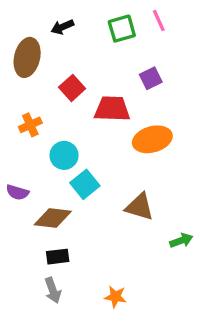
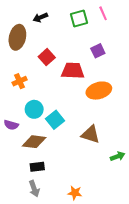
cyan circle: (64, 155) -> (34, 109), moved

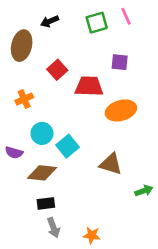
purple square: (98, 51) -> (120, 62), turned 32
gray arrow: (34, 189) -> (53, 228), moved

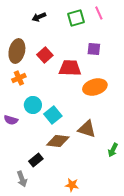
brown ellipse: (22, 46) -> (17, 51), moved
brown diamond: (42, 173) -> (58, 141), moved
green arrow: (144, 191) -> (113, 150), turned 136
black rectangle: (46, 203) -> (36, 160), turned -32
gray arrow: (53, 228) -> (22, 179), moved

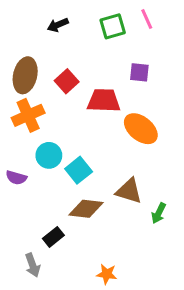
orange cross: (19, 78) -> (28, 115), size x1.5
orange ellipse: (95, 87) -> (141, 129), turned 55
green arrow: (113, 150) -> (159, 213), moved

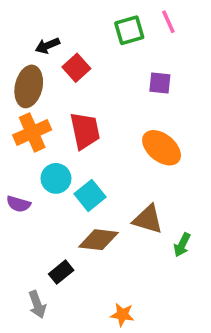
black arrow: (58, 25) -> (47, 46), moved
red square: (67, 81) -> (76, 68), moved
red trapezoid: (104, 101) -> (85, 131), moved, turned 76

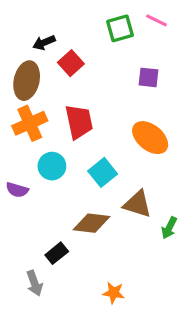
pink line: (168, 22) -> (156, 20), turned -40
cyan square: (90, 195) -> (103, 172), moved

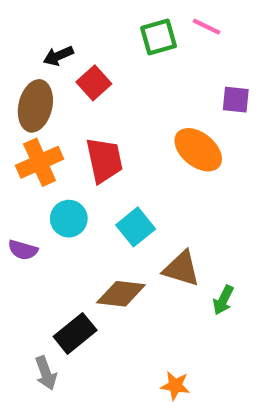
purple square: (149, 77) -> (236, 100), moved
orange ellipse: (150, 138) -> (198, 150), moved
black rectangle: (57, 253) -> (75, 333), size x1.4
orange star: (114, 293) -> (175, 386), moved

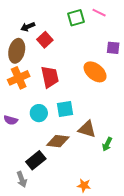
cyan circle: (69, 219) -> (39, 113), moved
cyan square: (136, 227) -> (65, 109), turned 30

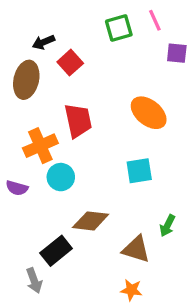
pink line: (99, 13) -> (155, 20), turned 40
purple square: (113, 48) -> (177, 53), moved
orange cross: (19, 78) -> (40, 146), moved
cyan square: (65, 109) -> (139, 171), moved
brown triangle: (87, 129) -> (136, 249), moved

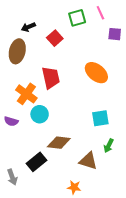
red square: (70, 63) -> (55, 38), moved
orange cross: (40, 146) -> (26, 94), turned -30
cyan square: (139, 171) -> (100, 118), moved
gray arrow: (34, 281) -> (12, 177), moved
orange star: (131, 290) -> (74, 187), moved

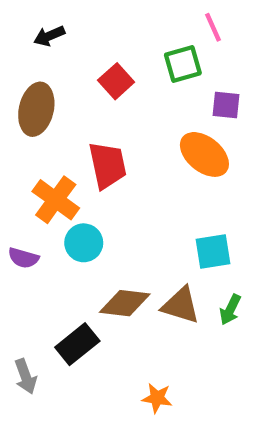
green square: (77, 18) -> (183, 64), moved
black arrow: (28, 27) -> (49, 36), moved
purple square: (115, 34) -> (226, 105), moved
brown triangle: (88, 161) -> (181, 305), moved

